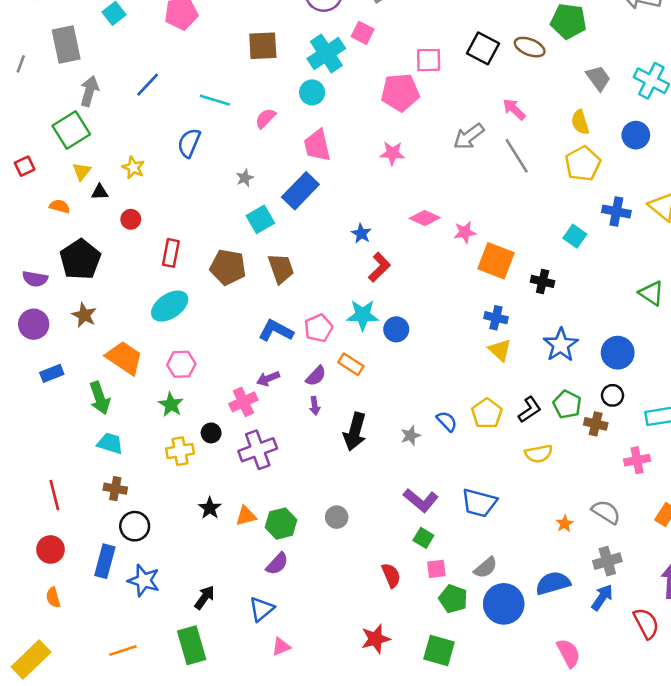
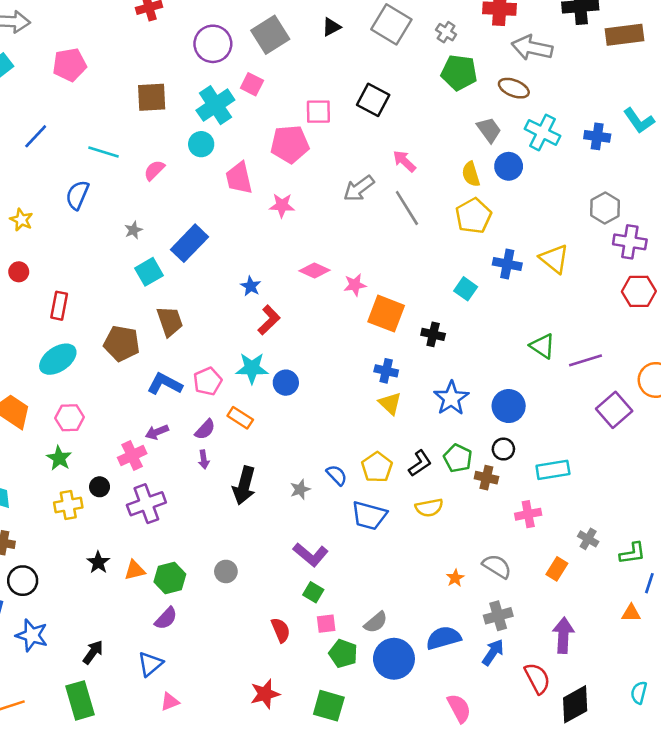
brown ellipse: (530, 47) -> (514, 88), moved
blue circle: (636, 135) -> (509, 166), moved
pink trapezoid: (317, 145) -> (239, 178), moved
brown pentagon: (228, 267) -> (122, 343), moved
blue trapezoid: (479, 503) -> (369, 515), moved

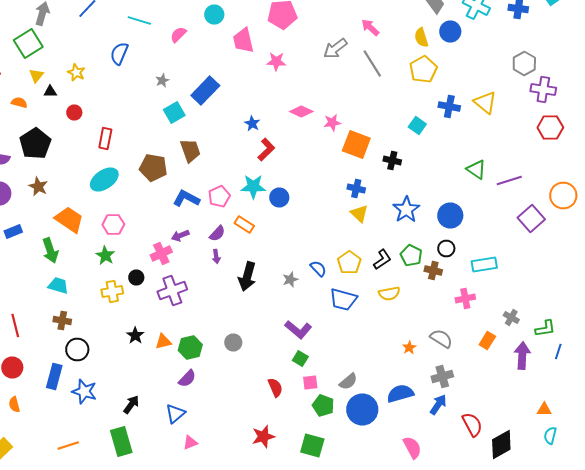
orange triangle: (631, 613) -> (544, 410), moved
purple arrow: (563, 635) -> (522, 356), moved

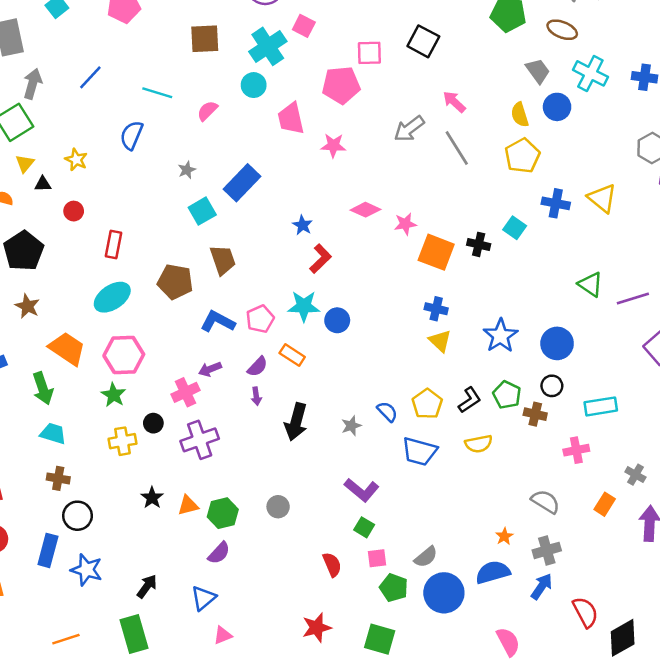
black cross: (392, 160) -> (479, 244), moved
pink hexagon: (113, 224) -> (124, 355), size x1.4
orange star: (409, 348) -> (504, 536), moved

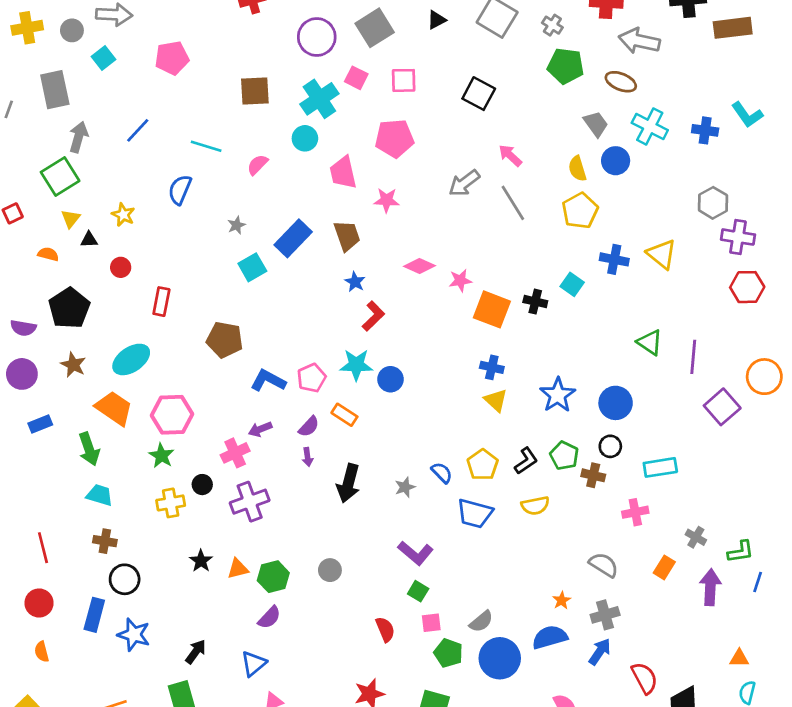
pink square: (369, 53) -> (404, 80), moved
brown trapezoid: (223, 260) -> (347, 236), moved
cyan ellipse: (112, 297) -> (131, 359), moved
purple line: (633, 298) -> (693, 357), turned -68

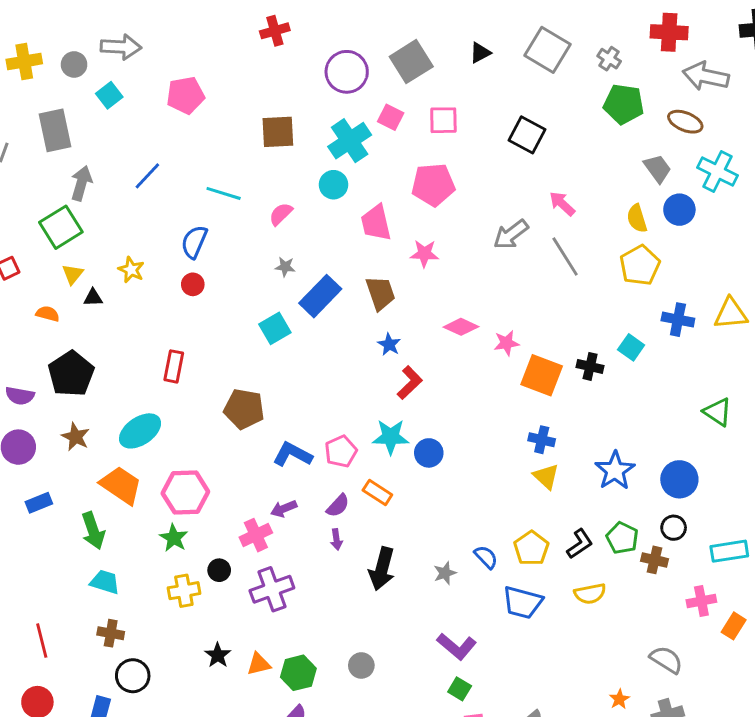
gray star: (236, 225) -> (285, 267), moved, turned 30
yellow triangle: (662, 254) -> (731, 314), turned -44
red circle: (121, 267) -> (193, 284), moved
orange rectangle: (664, 567) -> (734, 626), moved

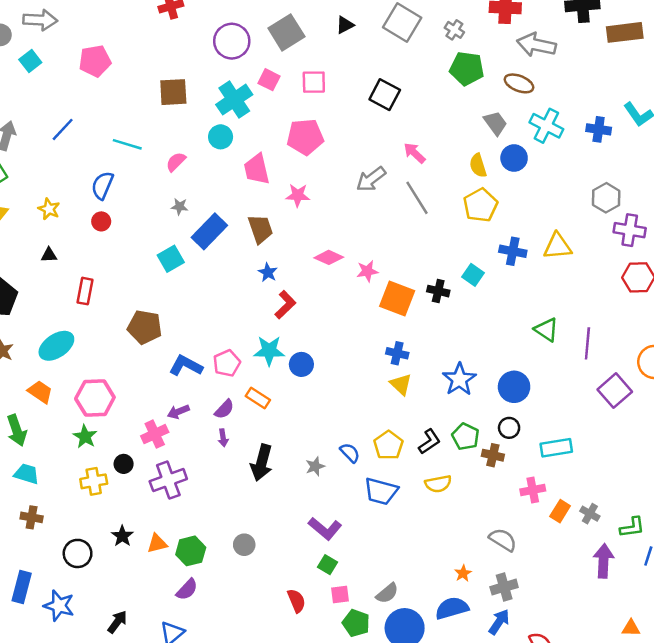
black triangle: (93, 298) -> (49, 255), moved
orange trapezoid: (121, 485) -> (40, 392), size x0.7
black circle: (133, 676) -> (78, 553), moved

